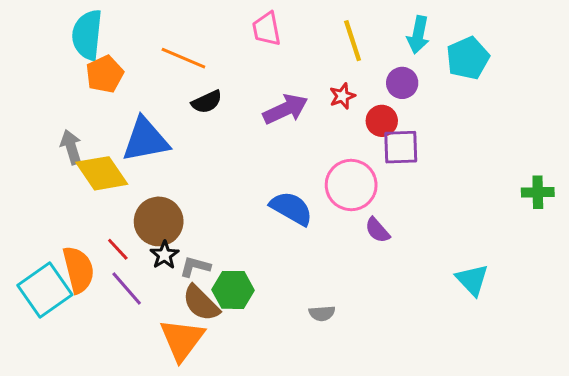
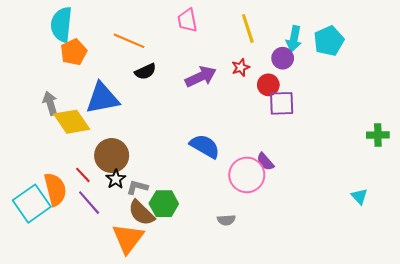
cyan arrow: (418, 35) -> (294, 39), moved
pink circle: (351, 185) -> (247, 175), moved
cyan triangle: (472, 280) -> (359, 196), moved, size x0.7

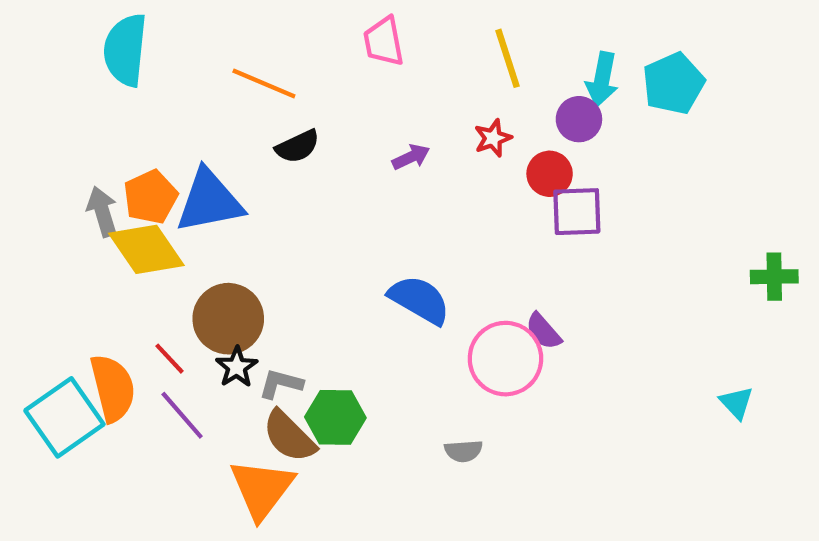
orange pentagon: (74, 52) -> (151, 197), moved
purple arrow: (201, 77) -> (411, 157), size x0.6

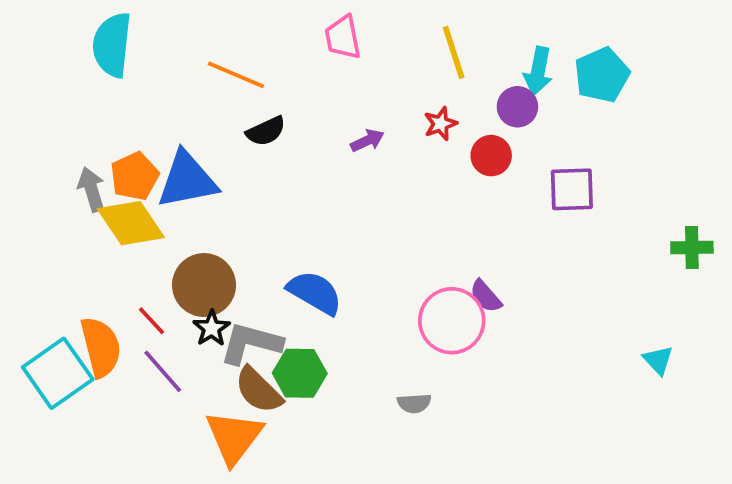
purple square: (577, 212) -> (572, 189), moved
blue semicircle: (419, 300) -> (315, 293), moved
gray L-shape: (281, 384) -> (251, 343), size x1.6

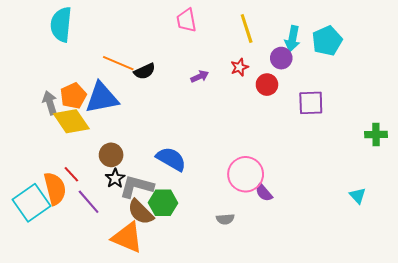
orange line: (236, 75) -> (118, 63), moved
brown circle: (204, 285) -> (111, 155), size x0.7
purple semicircle: (486, 296) -> (264, 193), moved
red line: (151, 321) -> (71, 174), moved
orange triangle: (234, 437) -> (127, 237), turned -44

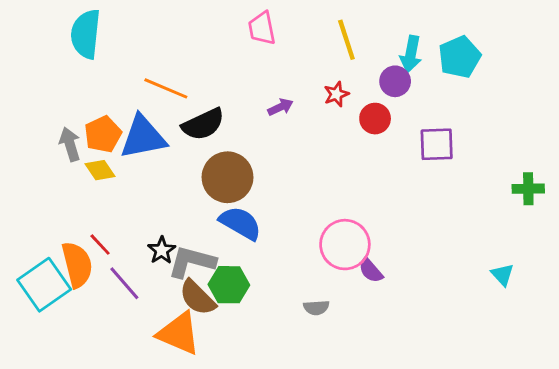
black semicircle: (145, 71) -> (203, 124), moved, size x1.4
yellow diamond: (71, 121) -> (100, 170), size x0.6
brown circle: (111, 155) -> (227, 177), moved, size x1.5

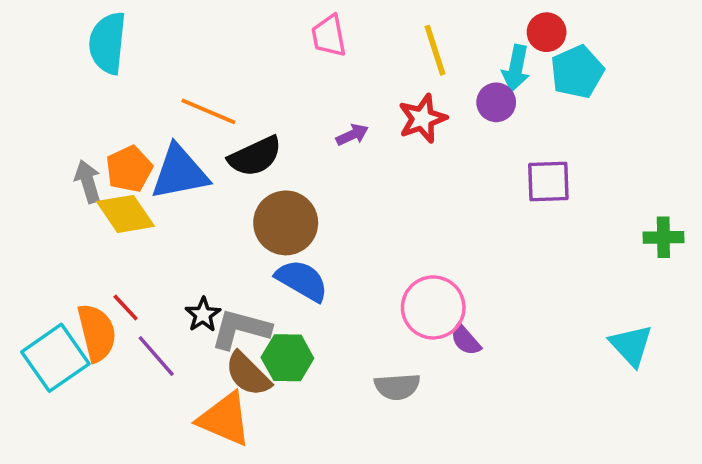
red star: (336, 94) -> (422, 119), size x1.5
red circle: (375, 119) -> (547, 32), moved
yellow diamond: (100, 170) -> (126, 214), size x1.5
cyan triangle: (503, 275) -> (631, 345), size x1.5
gray semicircle: (316, 308) -> (397, 387), size x1.4

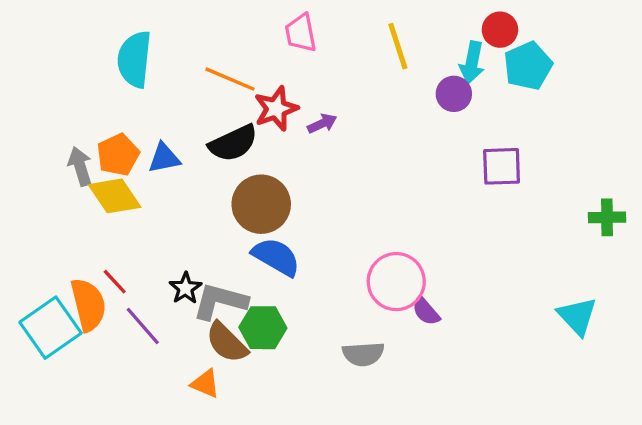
cyan semicircle: (108, 43) -> (134, 59), moved
orange line: (208, 111) -> (230, 79), moved
red star: (422, 119) -> (276, 109), moved
blue triangle: (180, 173) -> (164, 158), size x0.6
orange triangle: (225, 419) -> (205, 384), size x0.6

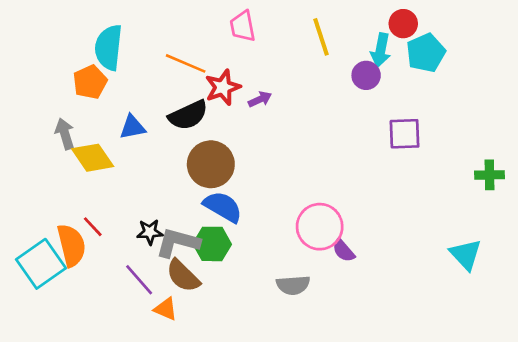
orange pentagon: (118, 155) -> (90, 82), moved
black star: (185, 288) -> (150, 232), turned 30
purple line: (143, 326) -> (139, 280), moved
green hexagon: (263, 328) -> (212, 244), moved

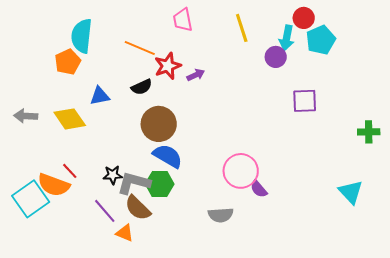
black semicircle: (188, 115) -> (142, 87), size x0.7
gray arrow: (65, 134) -> (26, 116), moved, turned -70
orange semicircle: (71, 245) -> (54, 185), turned 124

